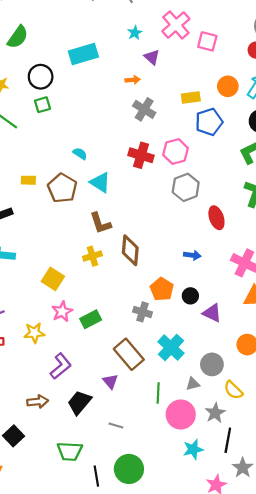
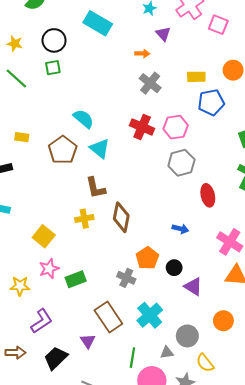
cyan rectangle: (83, 54) -> (98, 23), turned 40
cyan semicircle: (80, 154) -> (83, 119), size x1.5
yellow rectangle: (28, 180) -> (22, 137), moved

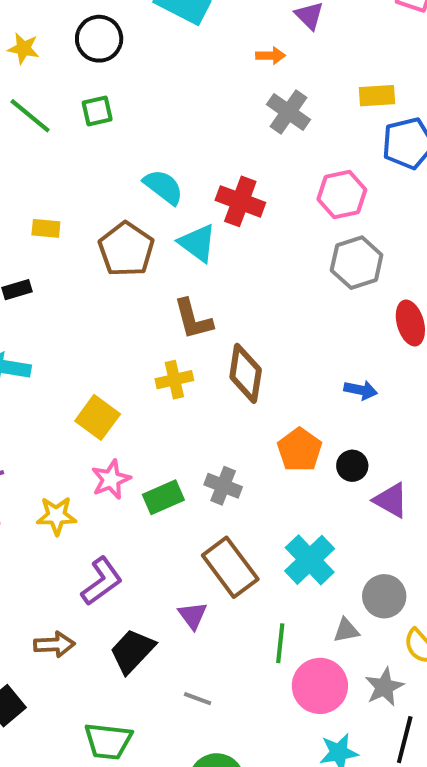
green square: (53, 68) -> (97, 111), moved
red cross: (142, 127) -> (240, 201), moved
gray cross: (126, 278) -> (223, 486), moved

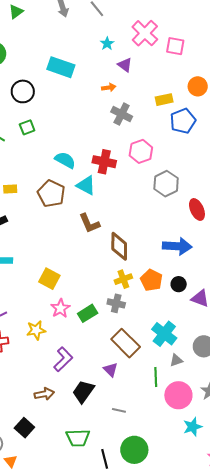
pink hexagon: (342, 194) -> (141, 151), moved
yellow cross: (174, 380) -> (123, 279), moved
blue arrow: (361, 390) -> (177, 246), size x1.8
gray triangle: (346, 630) -> (176, 360), moved

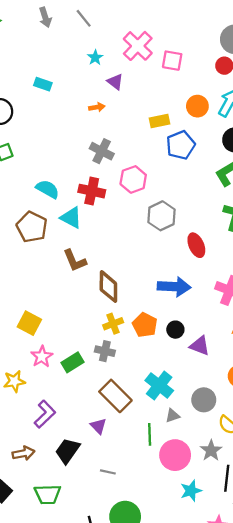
cyan rectangle: (61, 67) -> (43, 84), size x0.6
gray cross: (122, 114) -> (102, 151), moved
green trapezoid: (78, 438) -> (47, 494), moved

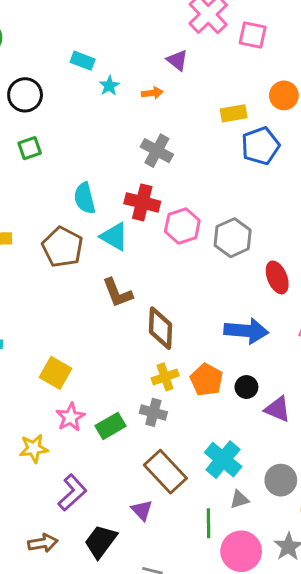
cyan star: (95, 58) -> (109, 86), moved
pink hexagon: (133, 179) -> (182, 226), moved
cyan semicircle: (48, 189) -> (85, 198), turned -135

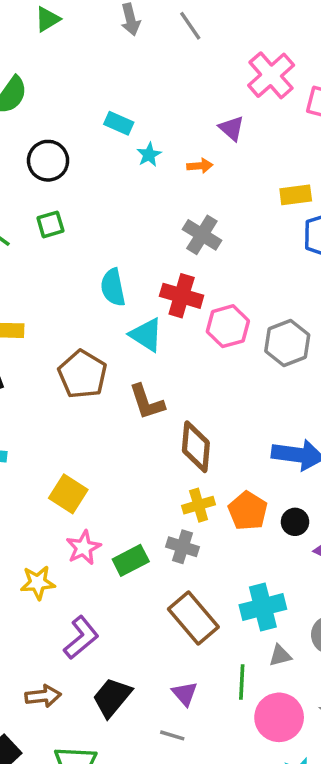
brown pentagon: (63, 247) -> (83, 374), moved
cyan cross: (223, 460) -> (263, 607), turned 33
purple triangle: (142, 510) -> (185, 694), moved

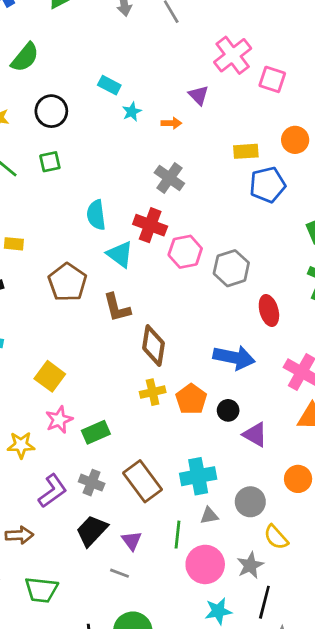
gray cross: (183, 547) -> (92, 483), moved
black trapezoid: (112, 697) -> (92, 531), moved

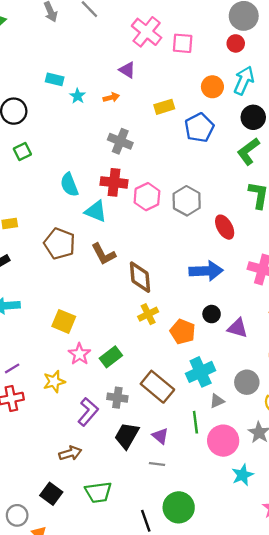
yellow rectangle: (246, 151) -> (164, 107), moved
orange pentagon: (191, 399) -> (183, 332), moved

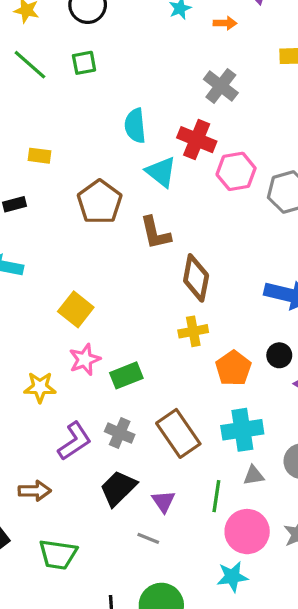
cyan star: (243, 475) -> (232, 577), moved

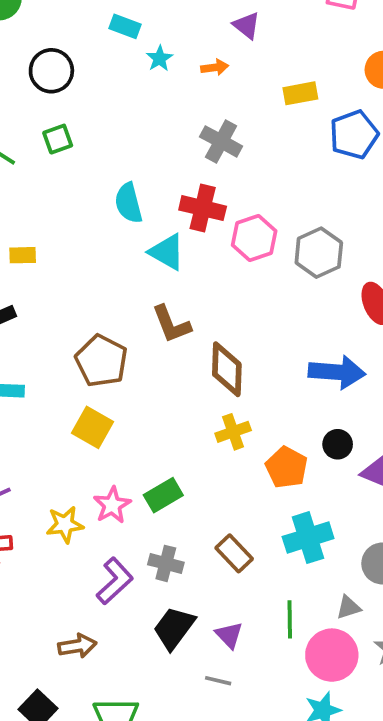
brown pentagon: (100, 202) -> (101, 361), moved
pink star: (85, 360) -> (112, 505), moved
brown rectangle: (178, 433) -> (234, 553), size x0.7
gray triangle: (254, 475) -> (349, 607), moved

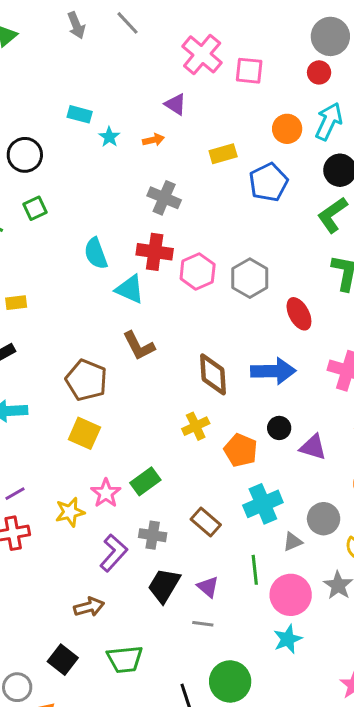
brown diamond: (227, 369) -> (213, 374), moved
gray triangle: (349, 607) -> (293, 542), moved

